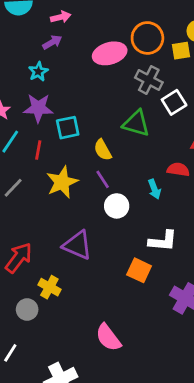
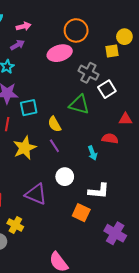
orange circle: (147, 38) -> (76, 30), moved
white circle: (117, 206) -> (65, 177), moved

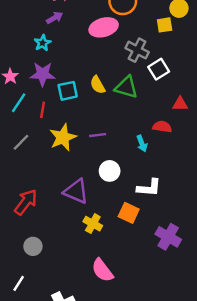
yellow semicircle: (54, 124) -> (98, 85), moved
purple line: (54, 146) -> (98, 135), turned -64
yellow cross: (15, 225) -> (93, 224), moved

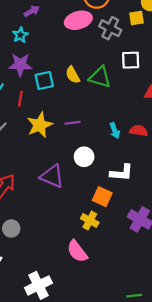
gray cross: (137, 50) -> (110, 28), moved
white square: (159, 69) -> (131, 60), turned 30
red semicircle: (162, 127) -> (139, 131), moved
yellow cross: (93, 224) -> (90, 221), moved

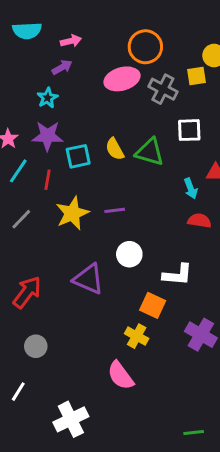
cyan arrow: (115, 131) -> (191, 188), moved

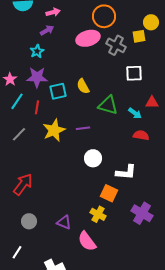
green triangle: (150, 152) -> (108, 105), moved
cyan arrow: (191, 188) -> (135, 113), turned -32
purple triangle: (88, 279) -> (64, 222), moved, size x0.7

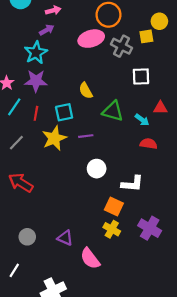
cyan star: (37, 51) -> (36, 53), size x1.5
cyan square: (58, 91) -> (64, 112), moved
red arrow: (23, 184) -> (21, 183), moved, turned -95
yellow cross: (98, 214) -> (112, 229), moved

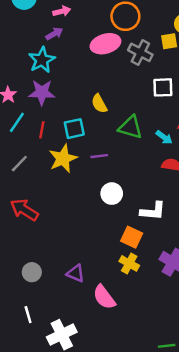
white line: (14, 270) -> (28, 315), moved, turned -48

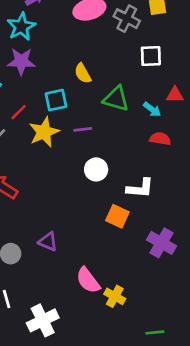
red line: (42, 130) -> (19, 112), moved, turned 35
yellow cross: (129, 263) -> (115, 296), moved
purple triangle: (75, 273) -> (48, 242), moved

